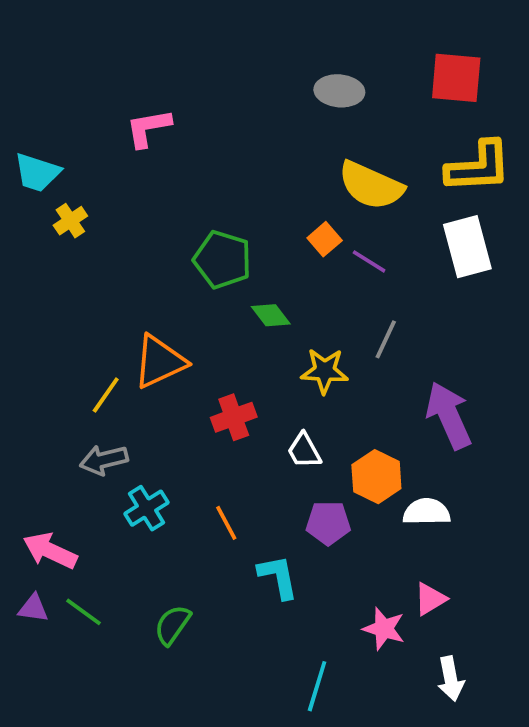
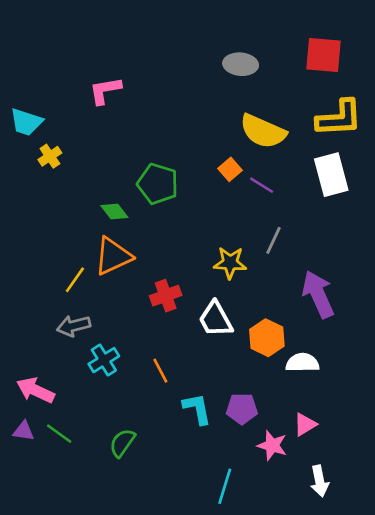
green diamond: (271, 315) -> (114, 211), moved
white trapezoid: (304, 451) -> (216, 319), size x1.4
purple pentagon: (328, 523) -> (242, 409), moved

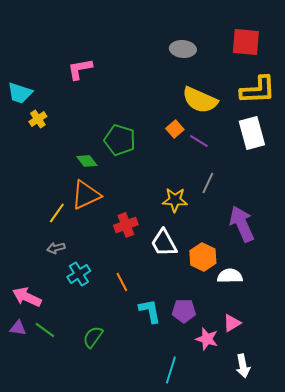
gray arrow: (74, 326) -> (56, 248), size x0.7

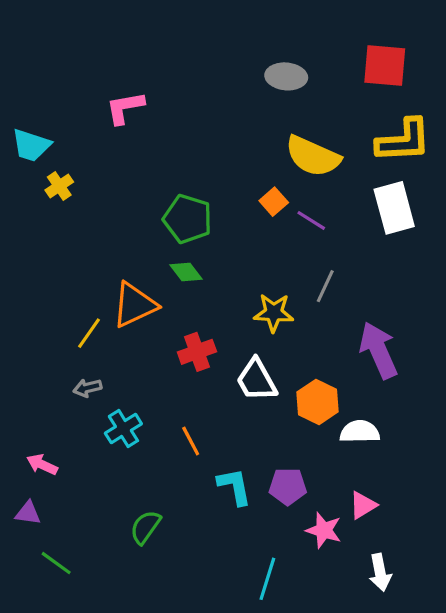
green diamond: (87, 161) -> (186, 272), moved
pink arrow: (27, 297) -> (42, 465), size x0.7
green line: (45, 330) -> (56, 563), moved

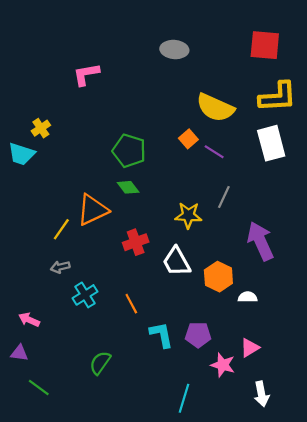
gray ellipse: (286, 76) -> (174, 50), moved
cyan trapezoid: (31, 145) -> (22, 154), moved
white semicircle: (360, 432) -> (248, 297), size x0.7

